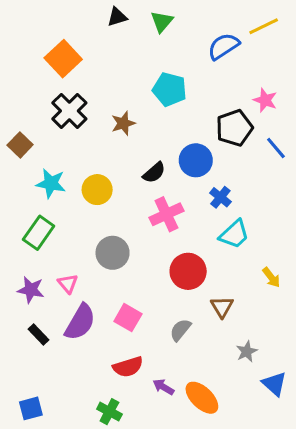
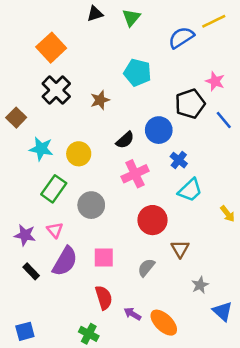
green rectangle: (39, 233) -> (54, 189), moved
yellow arrow: (271, 277) -> (228, 214), moved
pink square: (128, 318) -> (104, 258), turned -30
red semicircle: (128, 367) -> (104, 298), turned -90

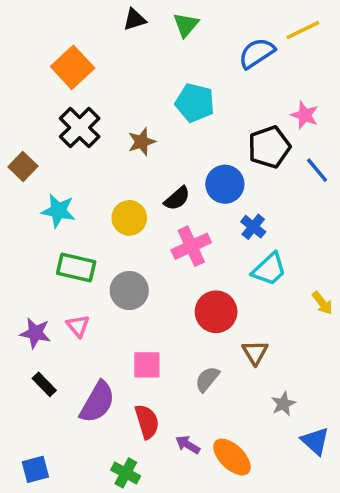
yellow circle: (79, 154) -> (129, 218), moved
green rectangle: (54, 189) -> (76, 267), turned 68
purple semicircle: (65, 261) -> (97, 402), moved

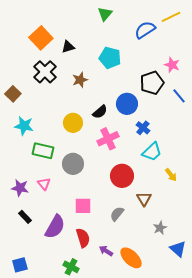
black triangle: (135, 19) -> (68, 47), moved
cyan star: (58, 211) -> (24, 126), moved
yellow arrow: (322, 303) -> (171, 175), moved

